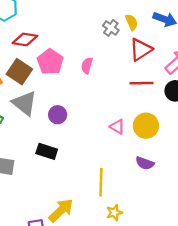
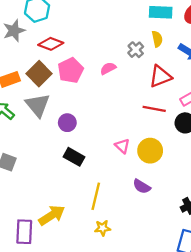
yellow semicircle: (132, 22) -> (157, 39), moved
pink semicircle: (87, 65) -> (108, 68), moved, turned 35
black rectangle: (47, 151) -> (74, 157), moved

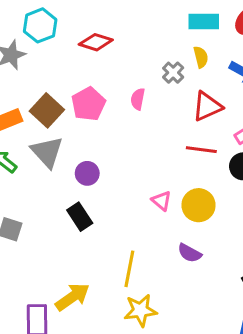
red diamond: (51, 44) -> (96, 42), moved
pink semicircle: (108, 68) -> (138, 99), turned -49
black rectangle: (74, 157) -> (80, 217), moved, turned 30
yellow star: (103, 228) -> (140, 310), size x1.5

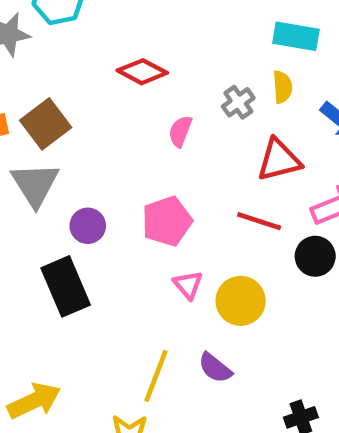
red diamond: (96, 42) -> (142, 72), moved
pink pentagon: (88, 104) -> (167, 221), moved
black rectangle: (80, 217) -> (66, 286), size x1.4
yellow line: (129, 269) -> (156, 376), moved

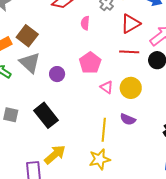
black rectangle: (66, 286) -> (46, 115), moved

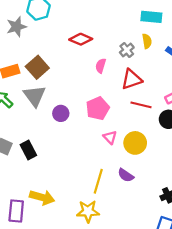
red triangle: (130, 24) -> (132, 79), moved
black rectangle: (46, 115) -> (28, 150), moved, size x0.7
yellow arrow: (55, 155) -> (42, 197), turned 45

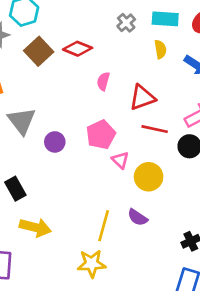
gray cross: (127, 50) -> (126, 23), moved
brown square: (37, 67) -> (39, 51), moved
pink triangle: (110, 137) -> (120, 160), moved
yellow arrow: (42, 197) -> (35, 227), moved

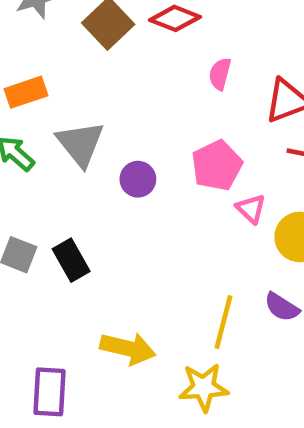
yellow arrow: (35, 227) -> (128, 348), moved

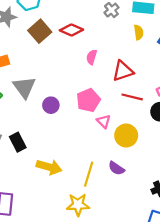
yellow arrow: (128, 348) -> (49, 167), moved

